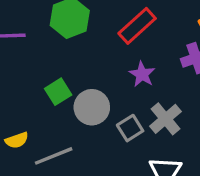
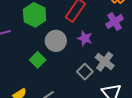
gray circle: (92, 107) -> (56, 41), moved

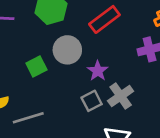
purple star: (85, 38) -> (98, 71), moved

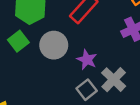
green square: (36, 67) -> (18, 41), moved

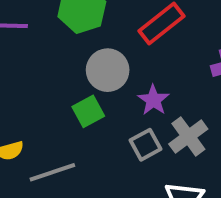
green square: (18, 41) -> (88, 111), moved

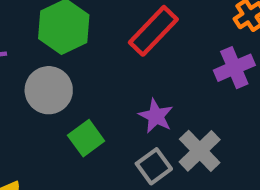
gray circle: (108, 70) -> (49, 90), moved

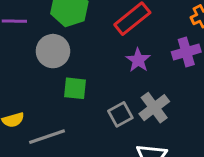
purple star: (156, 116) -> (138, 60), moved
green square: (86, 138) -> (75, 88), turned 35

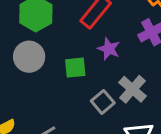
green square: (75, 88) -> (75, 68), moved

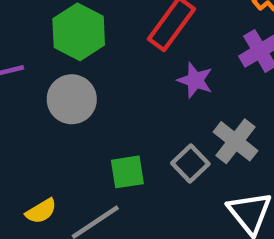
green square: (75, 68) -> (127, 172), moved

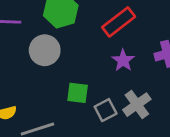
green square: (127, 172) -> (78, 93), moved

